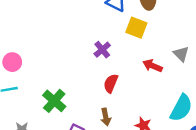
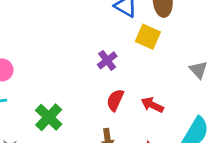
red arrow: (152, 66) -> (152, 105), moved

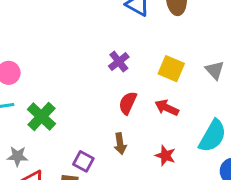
yellow square: (148, 37) -> (171, 69), moved
green cross: (49, 117) -> (41, 117), moved

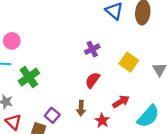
red arrow: (167, 108) -> (121, 102), moved, turned 112
red star: (165, 156) -> (102, 121), moved

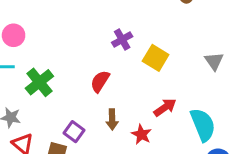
yellow square: (129, 62) -> (156, 58), moved
red semicircle: (92, 80) -> (100, 81), moved
cyan semicircle: (148, 116) -> (203, 125), turned -60

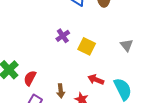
red semicircle: (100, 81) -> (30, 78), moved
red arrow: (165, 107) -> (96, 80), turned -119

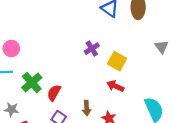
gray triangle: (127, 45) -> (162, 47), moved
red arrow: (96, 80) -> (115, 86), moved

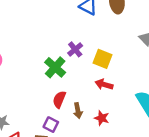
green cross: (32, 83) -> (55, 67), moved
red semicircle: (54, 93) -> (59, 99), moved

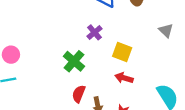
purple cross: (75, 49) -> (95, 32), moved

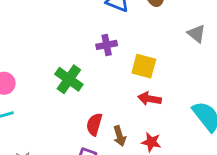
purple cross: (95, 32) -> (107, 45), turned 35
green cross: (74, 61) -> (69, 79), moved

